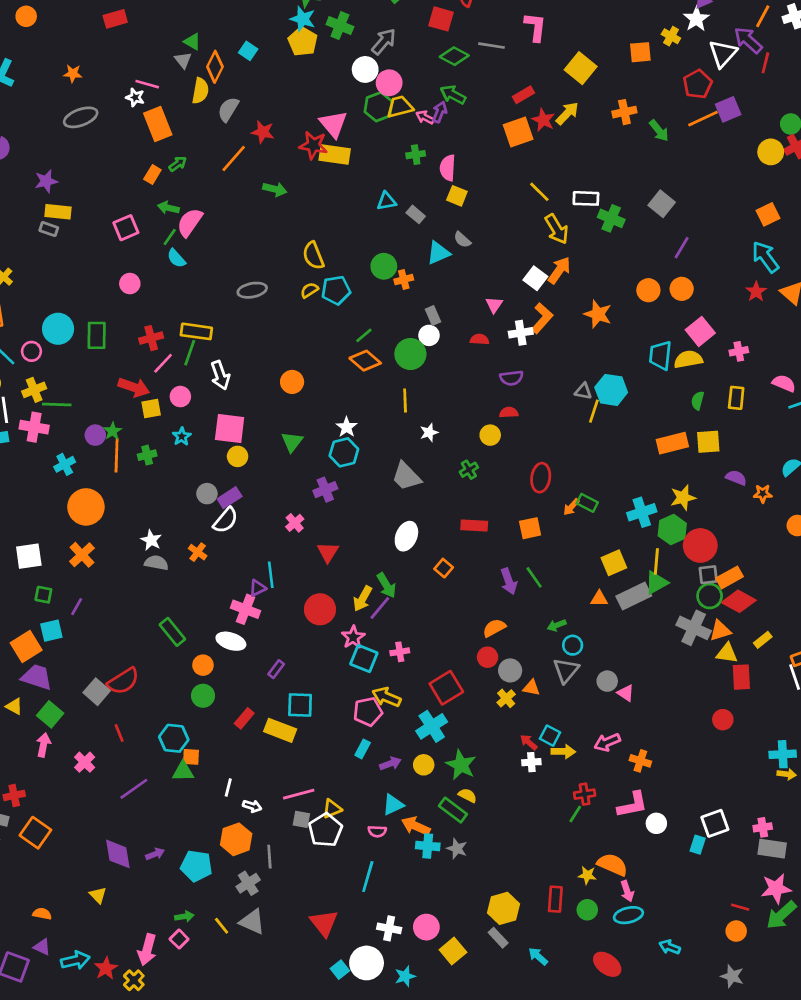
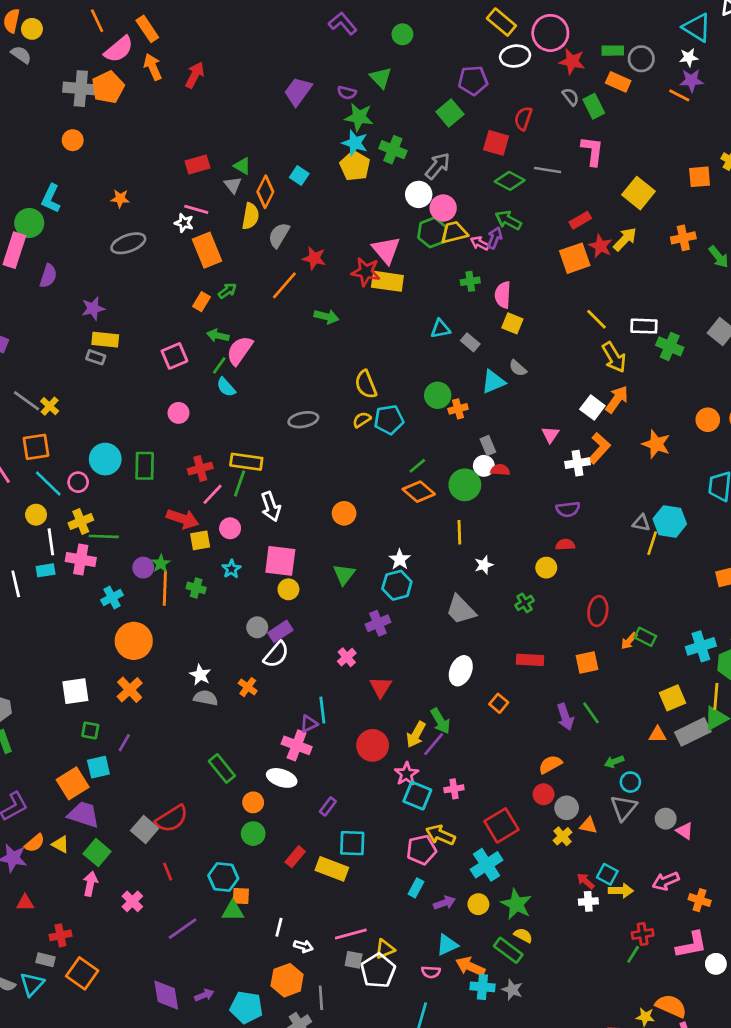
red rectangle: (115, 19) -> (198, 165), moved
red semicircle: (480, 339) -> (500, 470), moved
green cross: (147, 455) -> (196, 588), turned 30

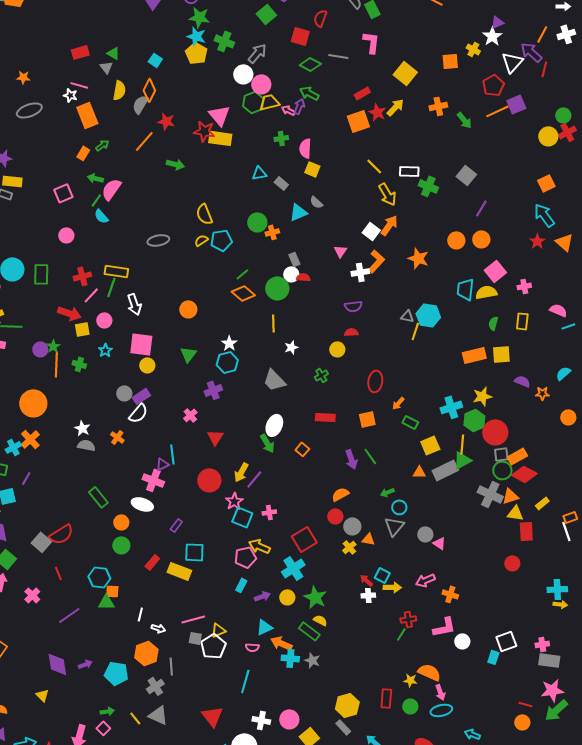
orange diamond: (265, 192) -> (149, 90), moved
cyan cross: (112, 597) -> (13, 447), moved
green rectangle: (645, 637) -> (410, 422), moved
green arrow: (440, 721) -> (267, 443), moved

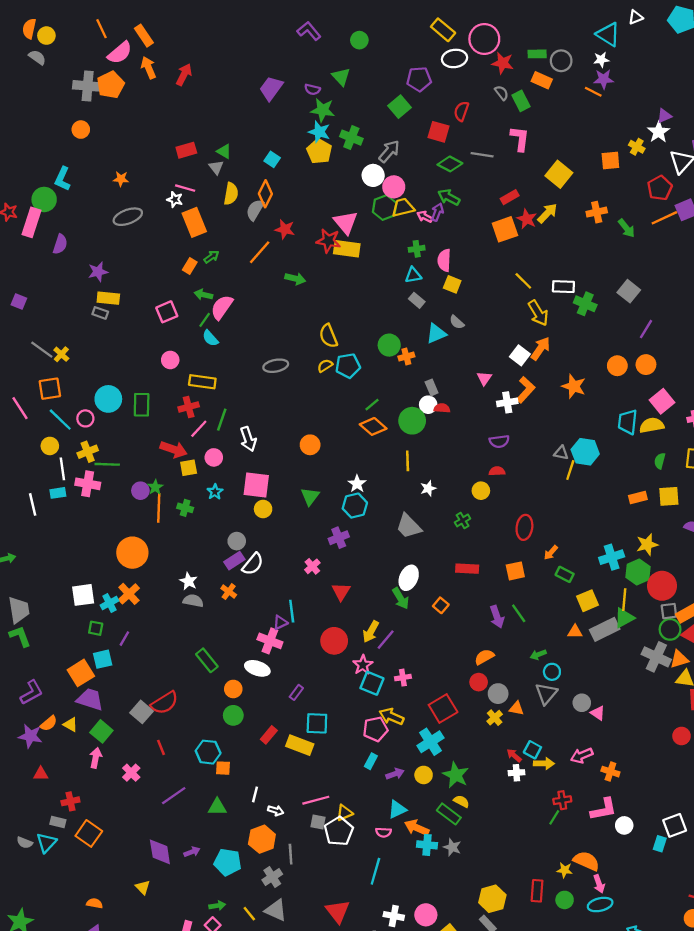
cyan triangle: (259, 173) -> (413, 275), moved
yellow rectangle: (116, 271) -> (202, 382), moved
orange rectangle: (474, 355) -> (638, 498), size x0.7
purple rectangle: (141, 396) -> (234, 561), moved
green triangle: (106, 602) -> (217, 807), moved

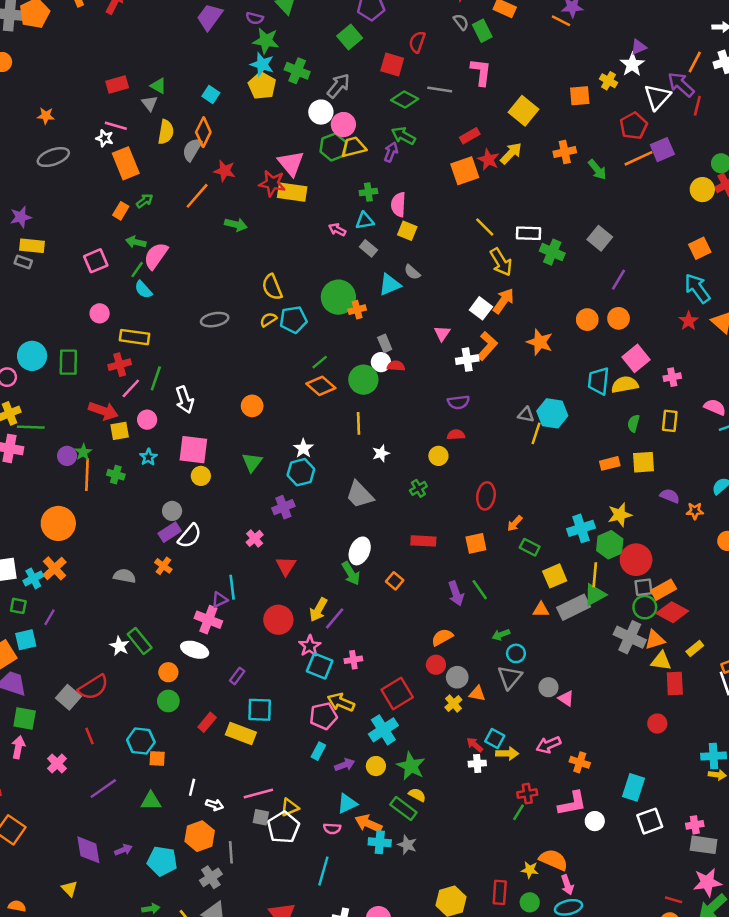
pink arrow: (425, 217) -> (337, 230), moved
green circle: (389, 345) -> (338, 297), size x1.4
white star: (189, 581) -> (120, 646), moved
green square: (101, 731) -> (25, 719), turned -30
cyan rectangle: (660, 844) -> (634, 787), moved, size x1.5

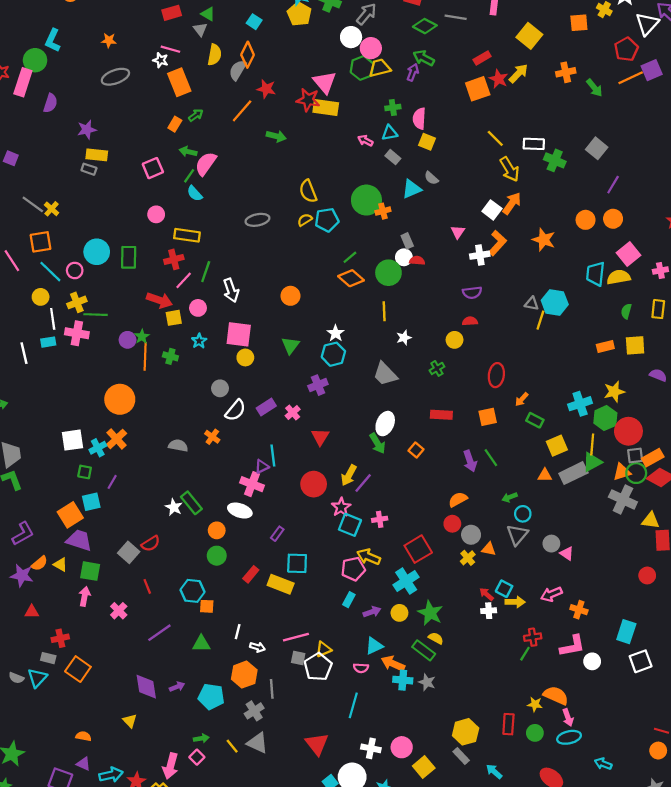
purple rectangle: (170, 532) -> (266, 407), moved
orange triangle: (655, 640) -> (622, 472), moved
red semicircle: (93, 687) -> (151, 544), size x0.7

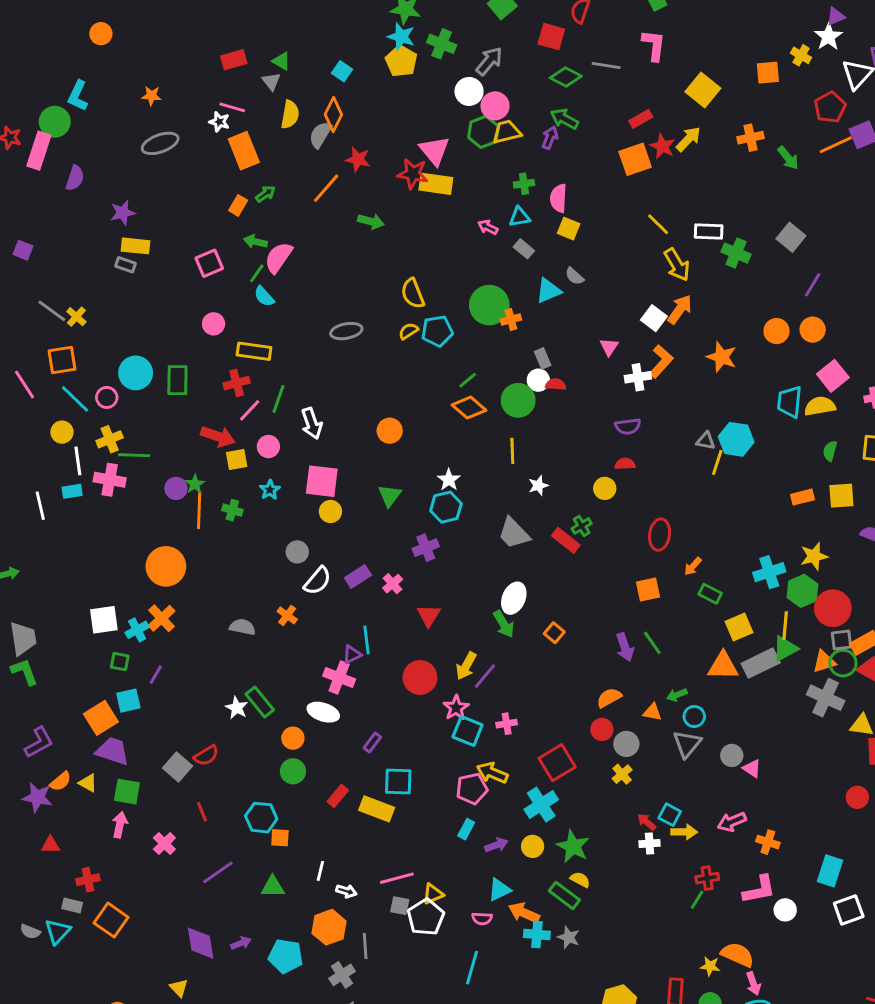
red rectangle: (441, 415) -> (566, 540), moved, turned 35
orange triangle: (545, 475) -> (723, 666), size x1.6
orange triangle: (489, 549) -> (652, 712), moved

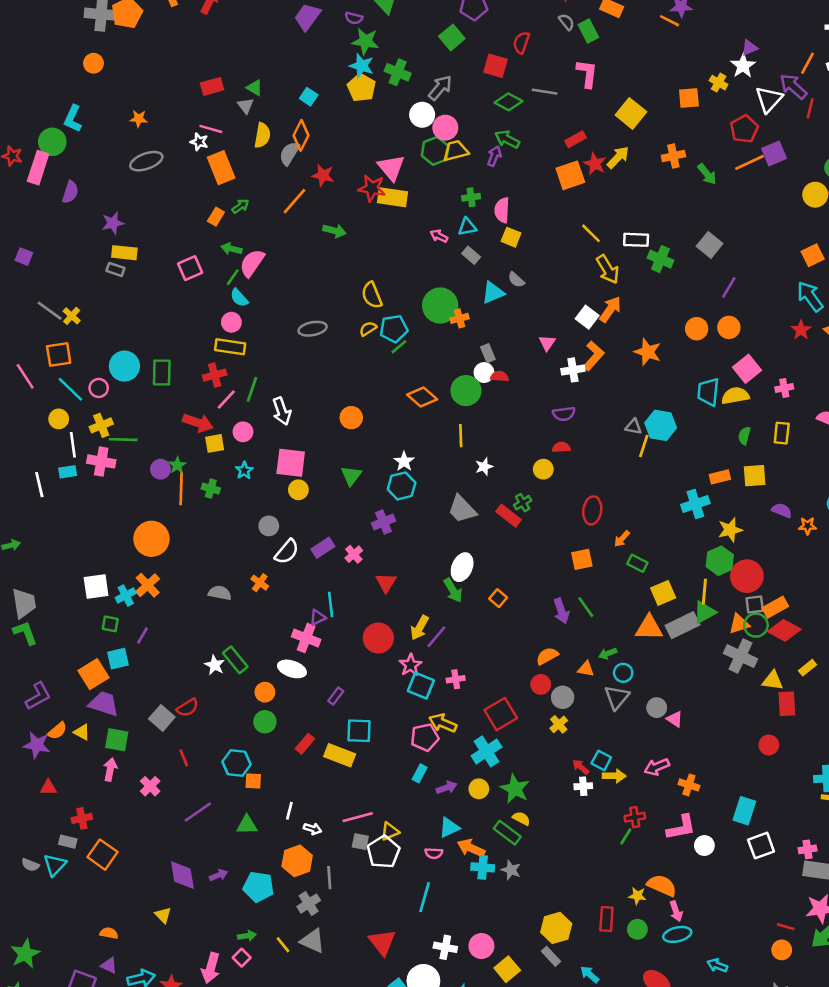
pink circle: (214, 324) -> (231, 322), moved
green line: (468, 380) -> (399, 347), moved
cyan cross: (769, 572) -> (695, 504), moved

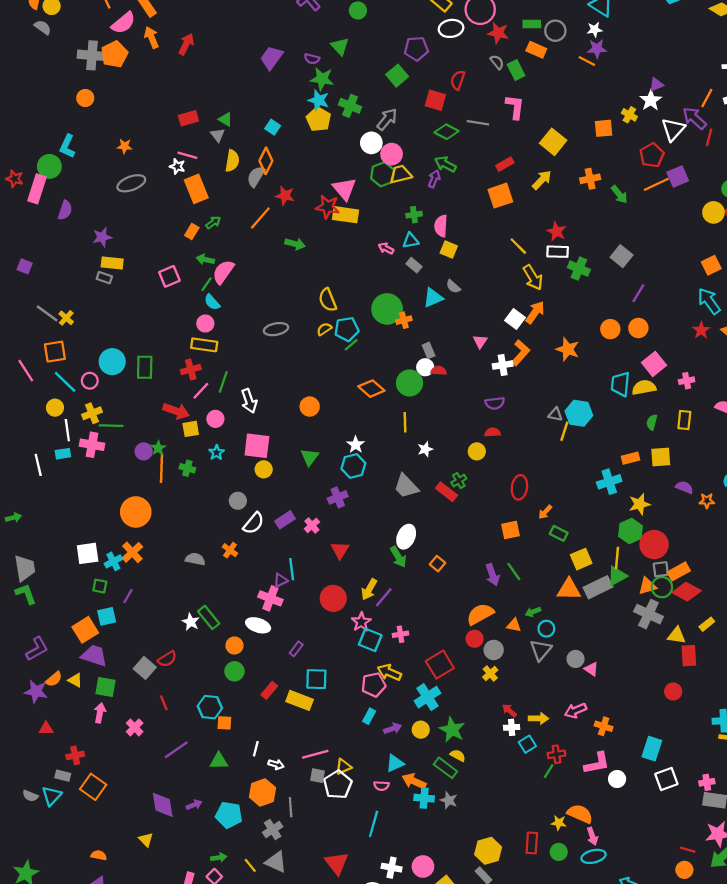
red star: (595, 164) -> (556, 232), moved
orange semicircle: (547, 656) -> (480, 614), size x1.4
cyan square: (601, 760) -> (527, 744), moved, turned 30

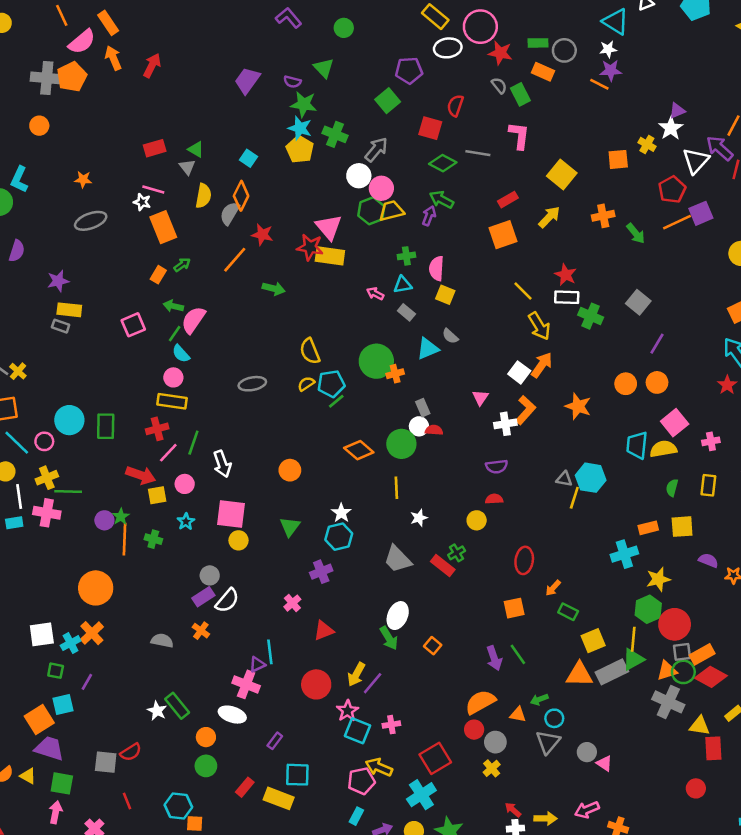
purple rectangle: (285, 520) -> (203, 597), moved
red triangle: (340, 550) -> (324, 631), turned 36
gray square: (145, 668) -> (106, 762), turned -35

